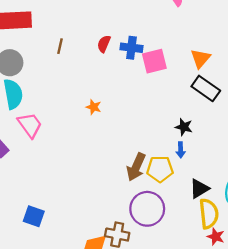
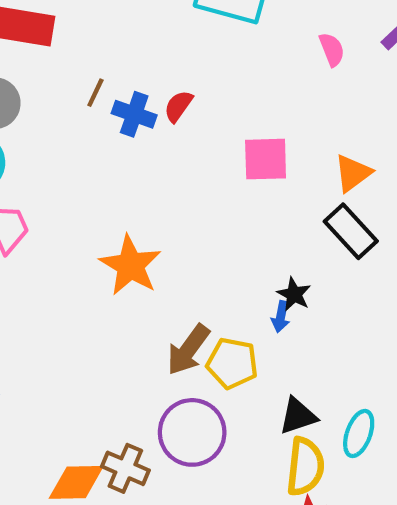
blue cross: (131, 48) -> (134, 114), moved
orange star: (94, 107) -> (130, 265), moved, size x2.0
blue arrow: (181, 150) -> (281, 317), moved

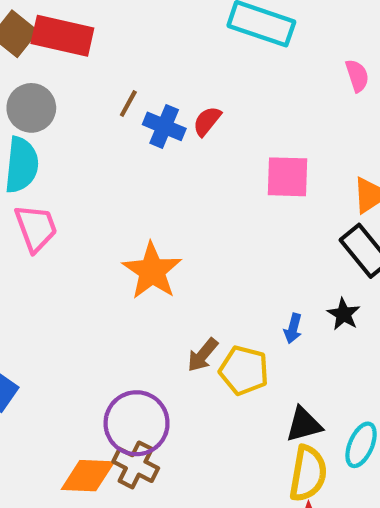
black star: (294, 294) -> (344, 314), moved
brown arrow: (188, 350) -> (203, 355), size x0.7
purple circle: (192, 432) -> (137, 423), moved

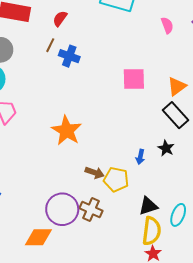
red semicircle: (207, 121) -> (60, 19), moved
brown arrow: (203, 355) -> (95, 173), turned -108
brown cross: (136, 465) -> (91, 210), moved

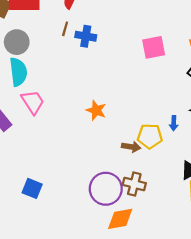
orange star: (67, 131) -> (96, 110), size x0.7
yellow pentagon: (116, 180) -> (150, 136), moved
orange diamond: (38, 237) -> (120, 219), moved

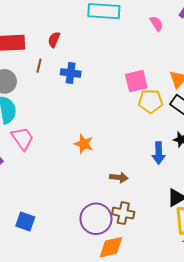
brown line: (65, 29) -> (39, 66), moved
blue arrow: (174, 123) -> (159, 153), size x1.5
yellow pentagon: (150, 136) -> (151, 101), moved

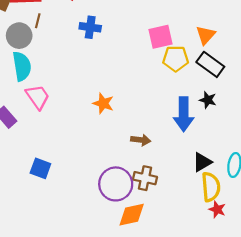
brown line: (39, 66) -> (38, 21), moved
blue arrow: (159, 153) -> (184, 114), size x1.4
blue square: (25, 221) -> (40, 168), moved

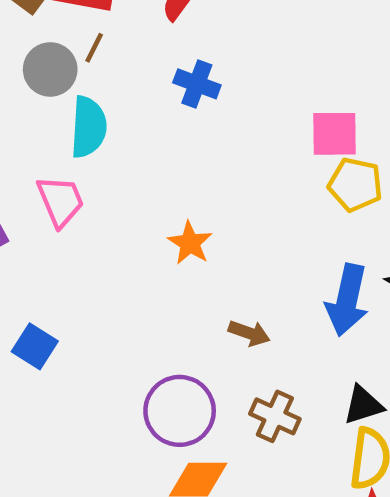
cyan semicircle: (22, 66) -> (88, 127), moved
brown cross: (145, 178) -> (275, 416), moved

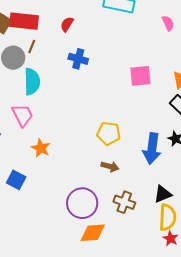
yellow pentagon: (355, 185) -> (109, 133), moved
orange star: (190, 243) -> (41, 148), moved

